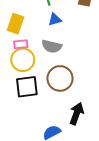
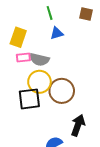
gray semicircle: (52, 46) -> (39, 60), moved
yellow circle: (23, 60) -> (39, 82), moved

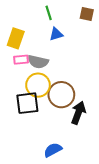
black arrow: (78, 125) -> (78, 113), moved

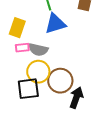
blue triangle: (56, 34) -> (55, 24), size x1.6

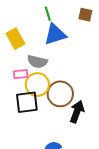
yellow rectangle: (17, 28) -> (15, 39), turned -48
pink rectangle: (22, 48) -> (21, 74), moved

